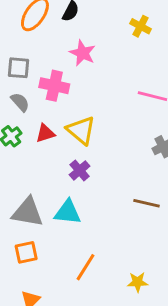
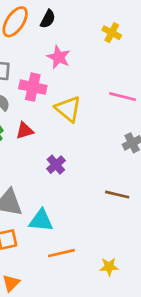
yellow triangle: (81, 130) -> (68, 109), moved
cyan triangle: (68, 212) -> (41, 220), moved
orange line: (86, 267) -> (61, 253), turned 45

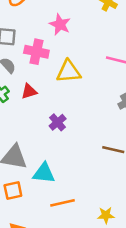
yellow triangle: (68, 109) -> (69, 72), turned -45

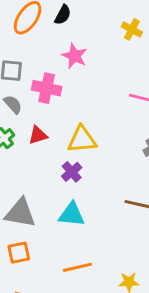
yellow triangle: (69, 72) -> (82, 140), moved
cyan triangle: (44, 173) -> (72, 214), moved

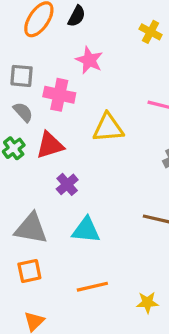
red triangle: (38, 135) -> (50, 145), size x1.4
yellow triangle: (82, 140) -> (108, 128), moved
purple cross: (72, 172) -> (67, 184), moved

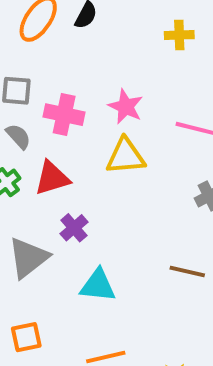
yellow cross: (151, 32) -> (179, 35), turned -30
pink star: (89, 60) -> (126, 107), moved
gray triangle: (31, 228) -> (28, 258), moved, turned -48

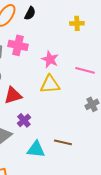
pink cross: (64, 115) -> (18, 45), moved
brown line: (187, 272) -> (63, 142), moved

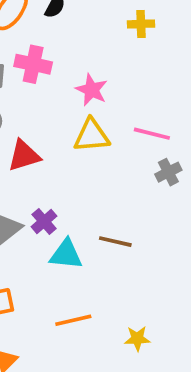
pink line: (85, 70) -> (152, 134), moved
purple cross: (24, 120) -> (44, 221), moved

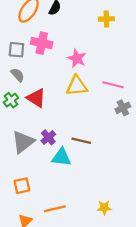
red triangle: (24, 156) -> (36, 98), turned 50
brown line: (115, 242) -> (81, 141), moved
orange line: (73, 320) -> (55, 209), moved

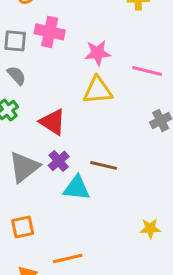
pink star: (77, 58) -> (98, 53), turned -30
pink line: (113, 85) -> (147, 71), moved
red triangle: (36, 98) -> (53, 122), moved
yellow star: (104, 208) -> (150, 229), moved

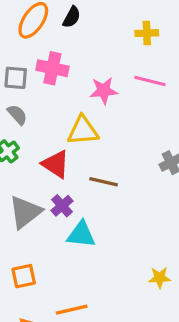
pink line: (147, 71) -> (150, 81), moved
yellow triangle: (98, 90) -> (83, 131), moved
brown line: (104, 165) -> (104, 182), moved

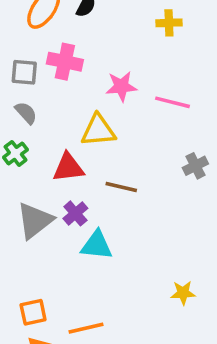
pink line: (150, 81) -> (172, 102), moved
red triangle: (56, 164) -> (68, 168), turned -40
orange square: (24, 276) -> (33, 312), moved

